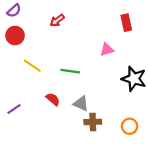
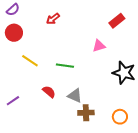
red rectangle: (126, 23) -> (117, 21), turned 63

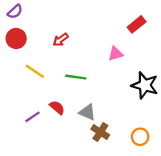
red arrow: (53, 19) -> (61, 40), moved
purple line: (13, 101) -> (32, 117), moved
brown cross: (86, 113) -> (100, 132), turned 35

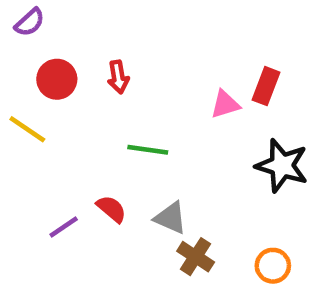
red rectangle: (137, 24) -> (266, 86), moved, turned -30
red circle: (16, 38) -> (57, 79), moved
red arrow: (61, 40) -> (118, 77), turned -63
yellow line: (35, 71) -> (27, 129), moved

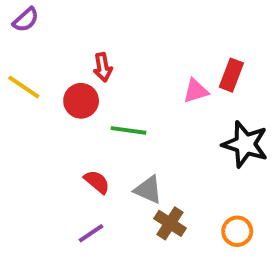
red circle: (57, 79) -> (81, 101), moved
yellow line: (27, 129) -> (24, 87), moved
purple line: (64, 227) -> (91, 233), moved

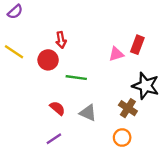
brown cross: (170, 223) -> (128, 108), moved
orange circle: (237, 231) -> (122, 138), moved

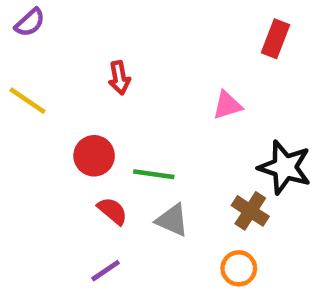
red rectangle: (137, 45) -> (276, 39), moved
red circle: (48, 60) -> (94, 156), moved
green line: (76, 78) -> (154, 174), moved

